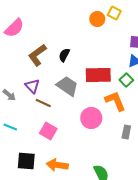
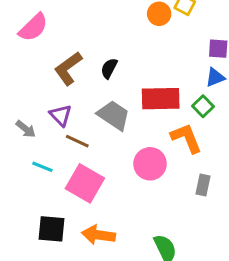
cyan line: (10, 127) -> (42, 167), moved
pink square: (48, 131) -> (85, 183), size x1.4

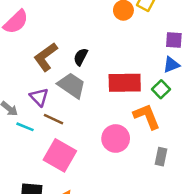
gray trapezoid: (114, 115) -> (72, 85), moved
cyan line: (42, 167) -> (25, 127), moved

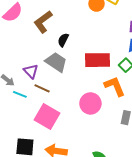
brown L-shape: (46, 57) -> (43, 22), moved

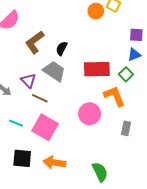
brown L-shape: (43, 22) -> (35, 42), moved
cyan line: (20, 94) -> (16, 123), moved

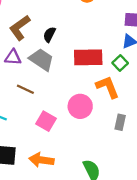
purple triangle: (28, 81) -> (13, 57), moved, turned -42
pink square: (45, 127) -> (46, 121), moved, size x0.7

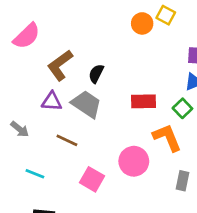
red rectangle: (88, 57) -> (144, 101), size x0.7

